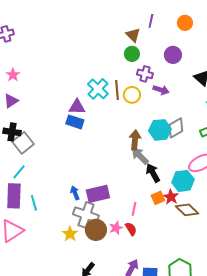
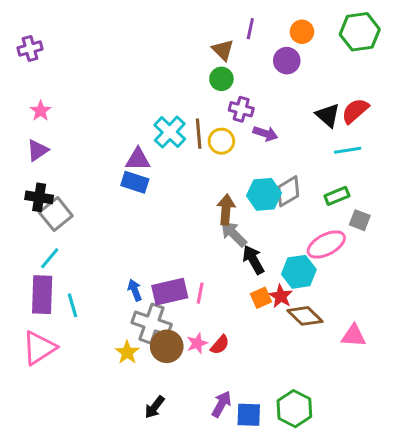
purple circle: (173, 55) -> (287, 61), moved
pink line: (134, 209) -> (200, 293), moved
red semicircle: (131, 229) -> (220, 345), turned 72

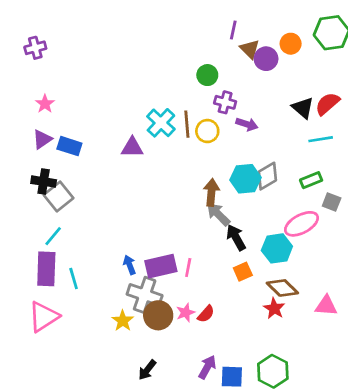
orange circle: (302, 32) -> (291, 44), moved
brown triangle: (223, 50) -> (250, 49), moved
blue rectangle: (135, 182) -> (69, 146), moved
red star: (281, 296) -> (274, 308), moved

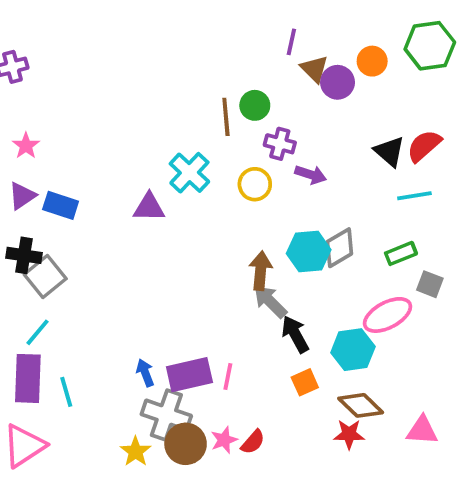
brown line: (187, 124) -> (226, 117), moved
red star: (274, 308) -> (349, 434), turned -30

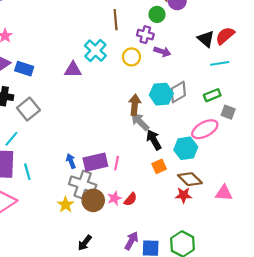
green circle: (255, 105) -> (157, 14), moved
gray square: (45, 277) -> (28, 109), moved

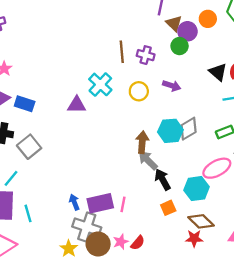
green circle: (157, 14) -> (180, 46), moved
purple cross: (145, 35) -> (146, 55), moved

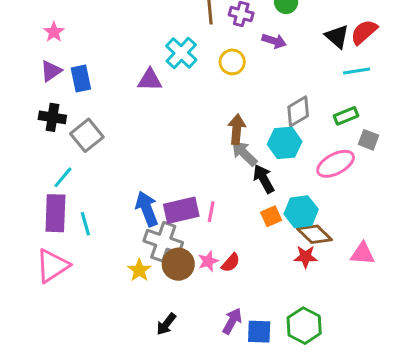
purple arrow: (172, 86) -> (274, 41), moved
blue rectangle: (25, 104) -> (81, 78), turned 60
cyan hexagon: (170, 131) -> (285, 143), moved
cyan hexagon: (196, 189) -> (301, 212), moved
blue arrow: (74, 202) -> (147, 209), size x1.6

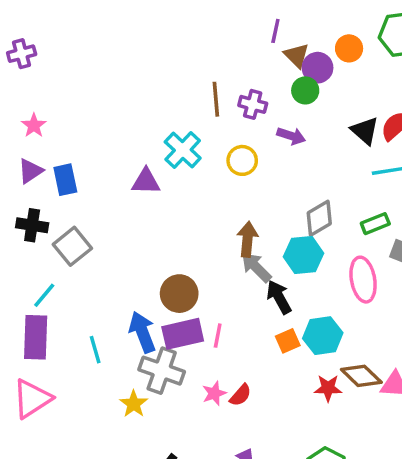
pink ellipse: (336, 164) -> (363, 280), turned -72
cyan line: (85, 224) -> (95, 350), moved
brown diamond: (315, 234) -> (361, 376), moved
brown circle: (178, 264) -> (179, 294), moved

